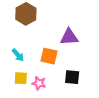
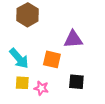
cyan arrow: (18, 55) -> (19, 58), size x1.5

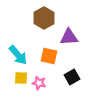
brown hexagon: (28, 15) -> (44, 18), moved
black square: (76, 82) -> (72, 77), turned -35

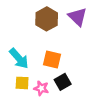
purple triangle: (69, 37) -> (78, 17), moved, turned 48
black square: (72, 77) -> (63, 82), moved

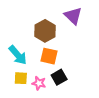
brown hexagon: (47, 19) -> (45, 31), moved

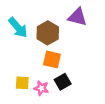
purple triangle: (73, 16) -> (77, 17), turned -30
cyan arrow: (18, 55) -> (18, 28), moved

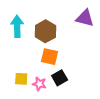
purple triangle: (77, 17) -> (85, 18), moved
cyan arrow: (18, 28) -> (17, 26), turned -140

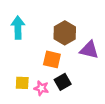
purple triangle: (85, 18) -> (89, 50), moved
brown hexagon: (45, 31) -> (65, 33), moved

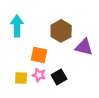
orange square: (52, 59) -> (39, 55), moved
pink star: (41, 88) -> (39, 75), moved

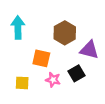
pink star: (39, 75) -> (53, 80), moved
black square: (59, 77) -> (76, 73), moved

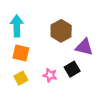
orange square: (41, 58) -> (21, 53), moved
yellow square: (22, 83) -> (21, 78), turned -32

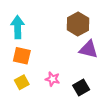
brown hexagon: (61, 31) -> (78, 24), moved
black square: (72, 69) -> (81, 88), moved

